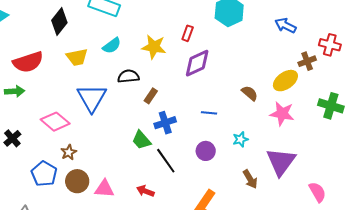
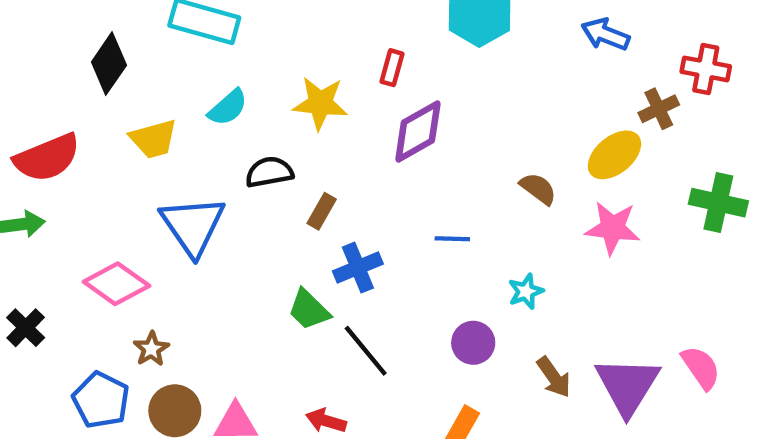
purple circle: (206, 151) -> (473, 343), moved
purple triangle: (281, 162) -> (627, 386), moved
pink semicircle: (317, 192) -> (701, 368), moved

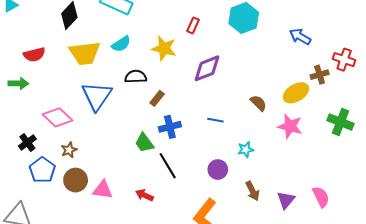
red rectangle: (392, 68) -> (193, 25), moved
yellow trapezoid: (154, 139) -> (85, 53), size x1.4
red semicircle: (47, 158) -> (34, 55), size x0.7
black cross: (26, 328) -> (27, 142), moved
purple triangle: (627, 386) -> (286, 200), size x0.6

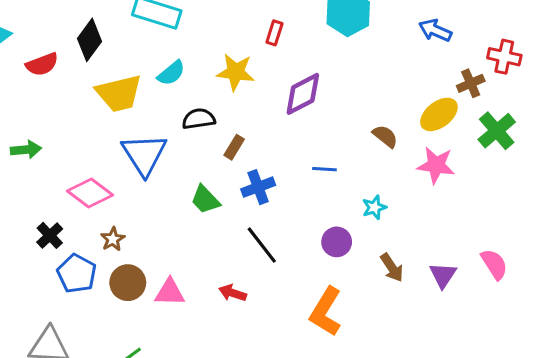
red semicircle: (34, 55) -> (42, 64), moved
green cross: (341, 122) -> (497, 131), moved, turned 35
green trapezoid: (144, 143) -> (205, 200), moved

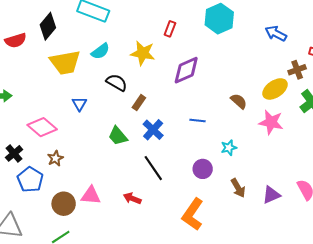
black semicircle: (199, 119) -> (117, 82), turned 35
blue triangle: (144, 154) -> (79, 104), size x0.5
blue cross: (258, 187) -> (153, 130), turned -30
purple triangle: (443, 275) -> (271, 195), turned 30
brown circle: (128, 283) -> (64, 204), moved

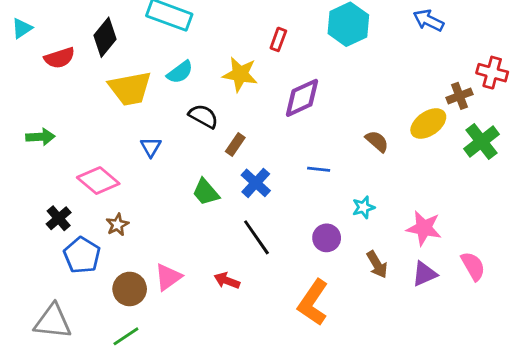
blue arrow: (276, 34) -> (428, 20), moved
pink star: (271, 122) -> (424, 228), moved
pink triangle: (91, 196) -> (168, 277), turned -40

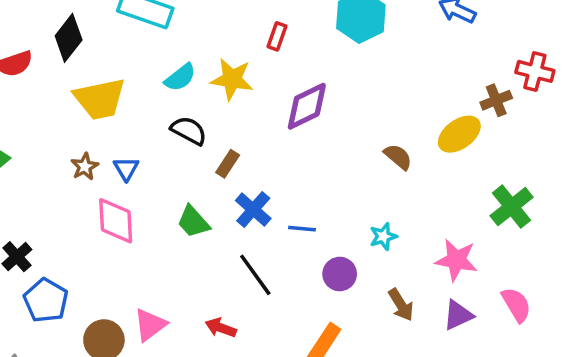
cyan semicircle: (180, 72) -> (180, 77), moved
green cross: (482, 141) -> (512, 207), moved
blue line: (319, 169) -> (302, 229), moved
pink diamond: (98, 181) -> (116, 221), moved, turned 48
brown star: (117, 225) -> (85, 167), moved

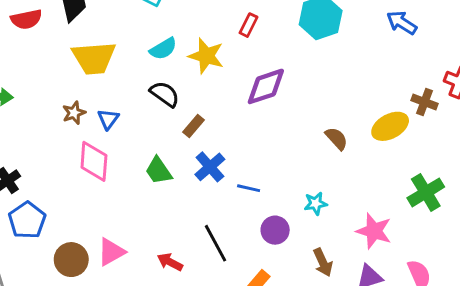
brown cross: (496, 100) -> (424, 102), turned 35
black line: (255, 275) -> (216, 243), moved

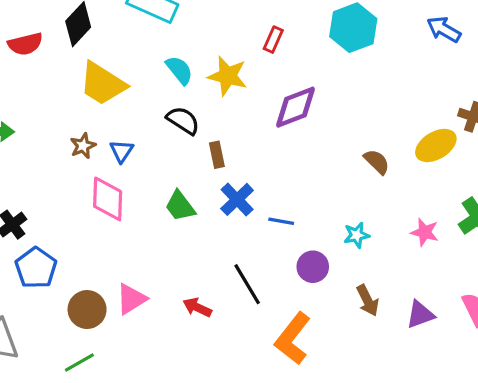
cyan semicircle: (163, 49) -> (179, 70), turned -96
yellow trapezoid: (94, 58) -> (103, 84), turned 39
brown rectangle: (194, 126) -> (217, 155), turned -50
pink star: (374, 231) -> (425, 232), moved, size x0.7

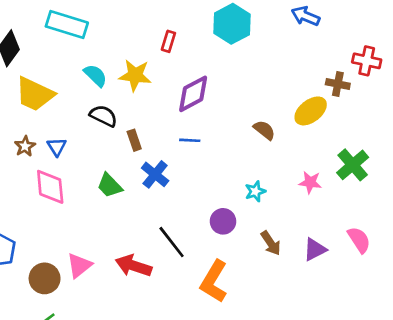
blue line: (281, 221) -> (190, 140), moved
red arrow: (197, 307) -> (134, 266), size x1.5

